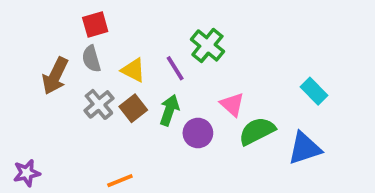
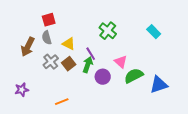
purple line: (175, 68) -> (91, 54), moved
cyan rectangle: (314, 91) -> (154, 32), moved
purple star: (27, 173) -> (22, 90), moved

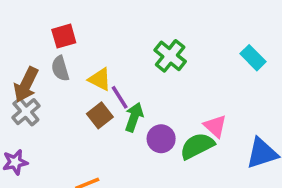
purple line: (91, 54) -> (120, 97), moved
gray cross: (51, 62) -> (26, 112), moved
pink triangle: (121, 62) -> (215, 126), moved
green semicircle: (134, 76) -> (197, 146), moved

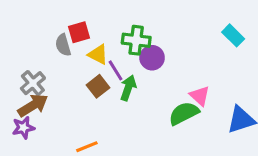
red square: (64, 36) -> (79, 32), moved
green cross: (170, 56) -> (136, 40), moved, turned -32
brown arrow: (26, 85) -> (33, 105), moved, turned -148
purple circle: (161, 139) -> (152, 58), moved

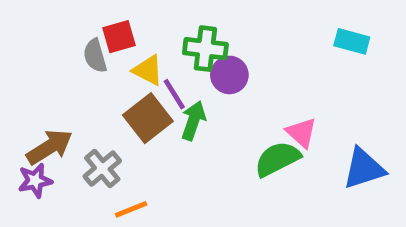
cyan rectangle: (233, 35) -> (352, 41), turned -30
gray cross: (33, 83) -> (102, 169), moved
brown square: (98, 86) -> (148, 118), size x1.4

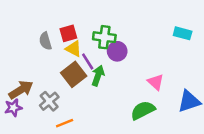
red square: (119, 37) -> (68, 33), moved
green semicircle: (277, 159) -> (143, 110), moved

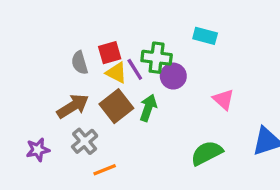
cyan rectangle: (183, 33) -> (205, 36), moved
purple line: (88, 62) -> (135, 69), moved
pink triangle: (156, 82) -> (223, 99), moved
brown arrow: (21, 90) -> (73, 106), moved

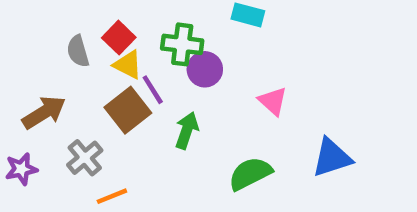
red square: (110, 53) -> (119, 38), turned -30
purple line: (135, 69) -> (153, 90), moved
brown arrow: (73, 106) -> (44, 112), moved
green arrow: (148, 108) -> (187, 130), moved

